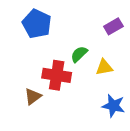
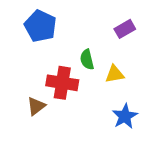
green semicircle: (79, 54) -> (87, 60), turned -60
blue star: (113, 106) -> (125, 116), turned 30

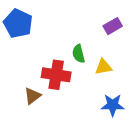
blue pentagon: (40, 26) -> (18, 23), moved
blue star: (125, 116) -> (113, 105), turned 30

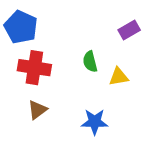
red cross: (56, 75) -> (34, 68), moved
blue star: (113, 105) -> (95, 122), moved

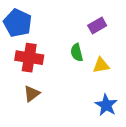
purple rectangle: (129, 30) -> (97, 26), moved
blue star: (95, 122) -> (106, 105), moved, turned 30

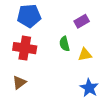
blue pentagon: (18, 23) -> (29, 16), moved, turned -30
brown triangle: (32, 94) -> (19, 82), moved

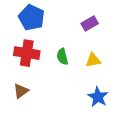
blue pentagon: (29, 16) -> (32, 18), turned 30
green semicircle: (64, 44) -> (62, 57), moved

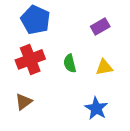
red cross: (27, 53) -> (30, 59), turned -30
blue star: (98, 97) -> (96, 108), moved

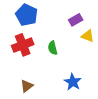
yellow triangle: (104, 67) -> (88, 36), moved, turned 32
brown triangle: (24, 102) -> (27, 86), moved

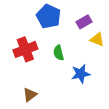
blue pentagon: (27, 15) -> (49, 16), moved
blue star: (73, 82) -> (81, 74), moved, turned 30

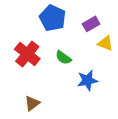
red cross: (25, 49) -> (27, 54), turned -30
green semicircle: (59, 53) -> (63, 58), turned -40

